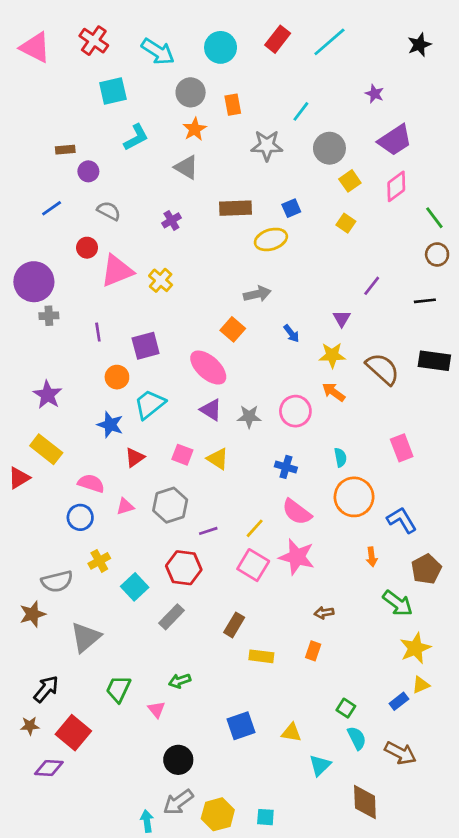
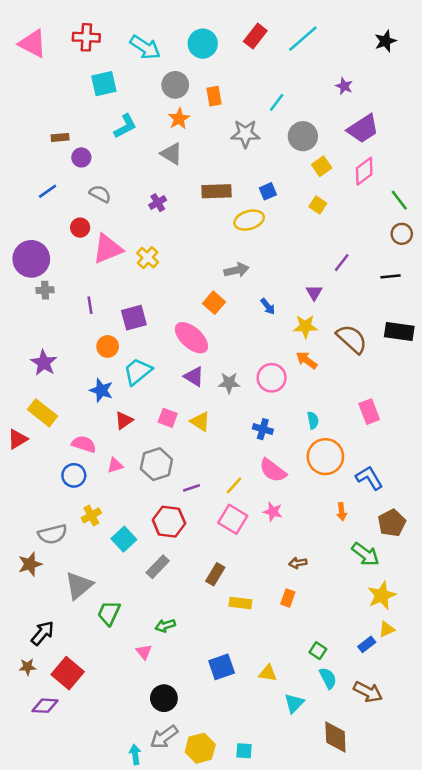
red cross: (94, 41) -> (86, 37), turned -32
pink star: (297, 557) -> (273, 512), size x0.6
green trapezoid: (118, 689) -> (109, 613), moved

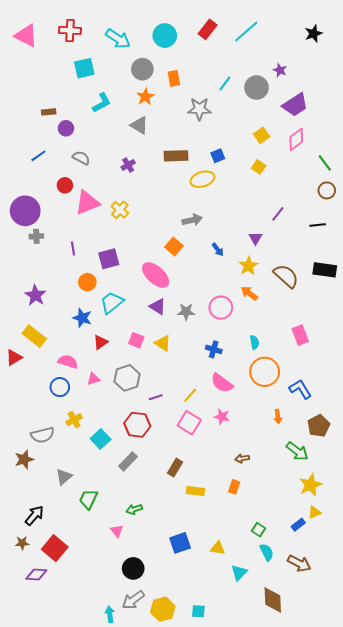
gray circle: (303, 136) -> (256, 88), moved
yellow star: (305, 326) -> (248, 266), turned -30
gray triangle: (79, 586) -> (64, 477), size x0.7

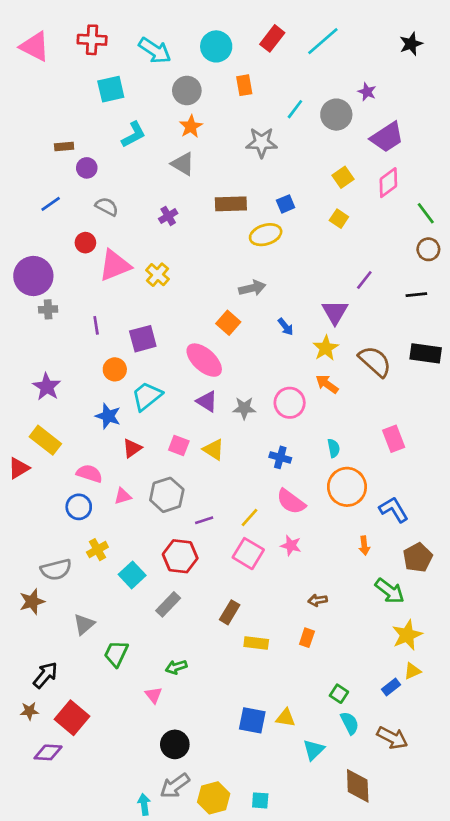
orange rectangle: (174, 78) -> (244, 85), moved
purple triangle: (255, 238) -> (335, 312), size x1.5
blue square: (180, 543) -> (252, 720), moved, turned 30

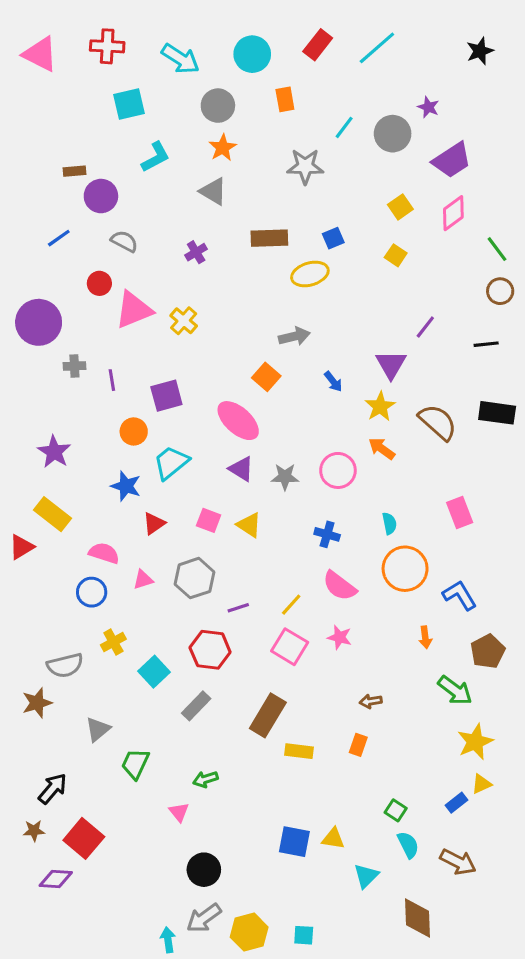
purple circle: (87, 168) -> (101, 196), size x1.4
gray cross: (48, 309) -> (74, 366), moved
brown rectangle: (230, 612) -> (268, 715), size x1.5

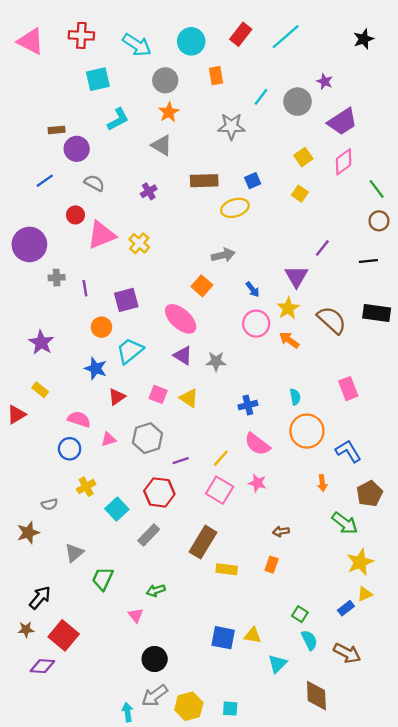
pink circle: (338, 470) -> (256, 324), moved
yellow rectangle: (53, 514) -> (40, 390), size x0.6
blue cross: (327, 534) -> (248, 405), turned -30
gray semicircle: (65, 665) -> (49, 504), size x0.6

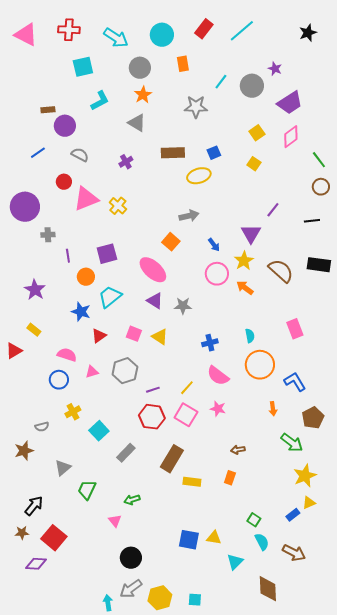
purple line: (85, 288) -> (68, 256), moved
red hexagon: (159, 492) -> (152, 417), moved

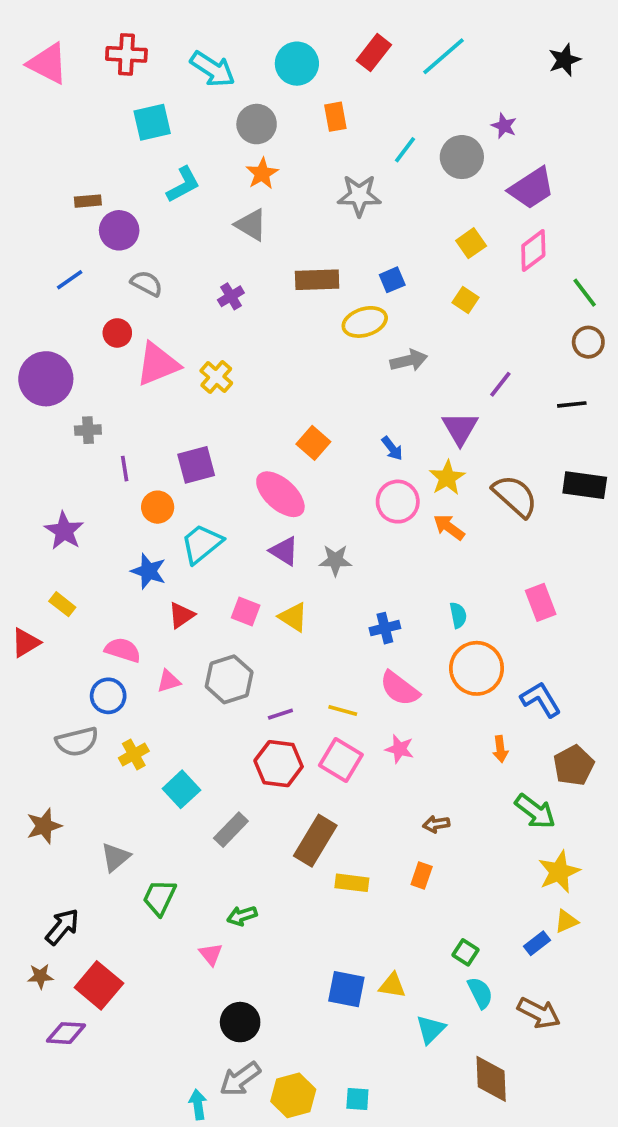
gray arrow: (189, 216) -> (409, 360), moved
yellow line: (187, 388) -> (343, 711), turned 63
gray semicircle: (42, 427) -> (77, 742), moved, size x1.6

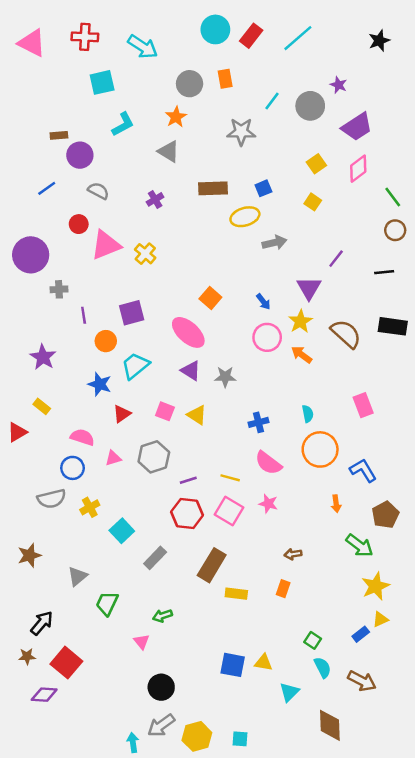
cyan circle: (297, 64) -> (215, 29), moved
gray circle: (257, 124) -> (190, 84), moved

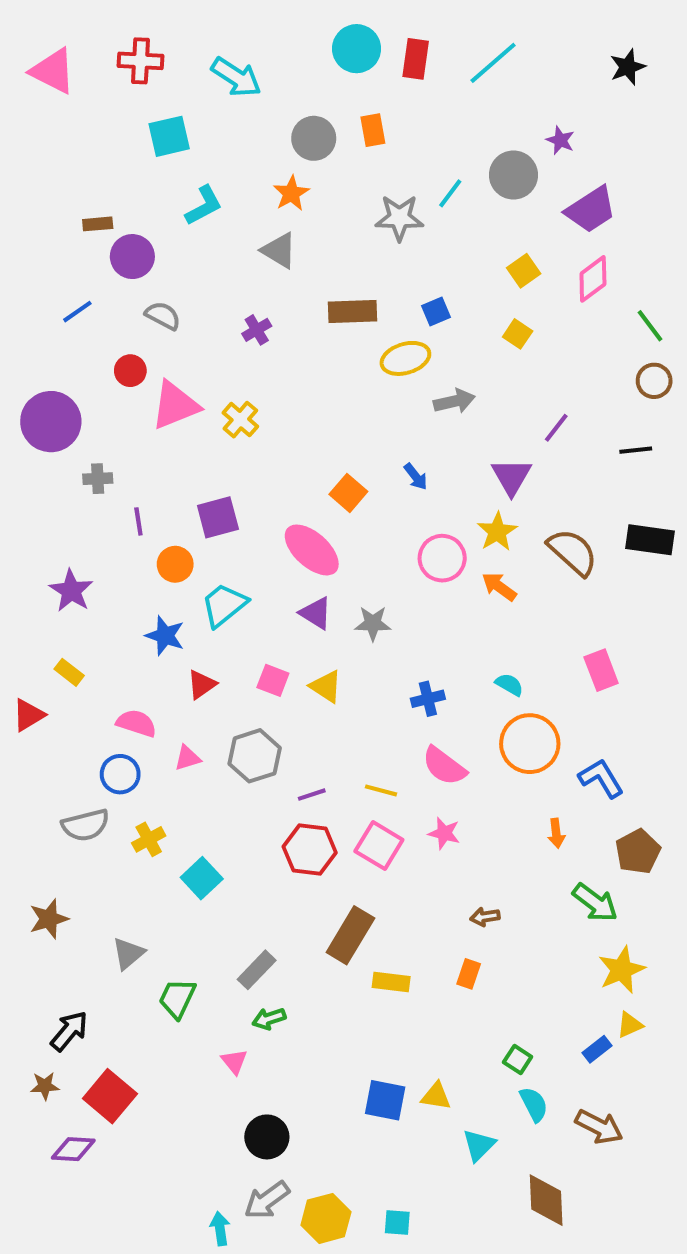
red rectangle: (251, 36) -> (416, 59), turned -30
cyan line: (272, 101) -> (450, 193), moved
blue arrow: (263, 302) -> (416, 477), moved
cyan semicircle: (308, 414) -> (509, 684), turned -49
gray rectangle: (155, 558) -> (257, 970), moved

